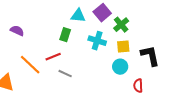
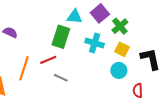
green rectangle: (65, 35) -> (61, 37), size x1.5
yellow square: (123, 47) -> (122, 49), turned 32
orange line: (30, 65) -> (24, 68), turned 65

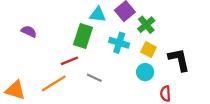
orange line: (24, 68) -> (54, 83), moved, turned 40
gray line: (61, 78) -> (94, 78), moved

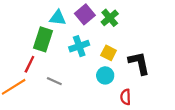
green cross: (146, 25) -> (110, 18), moved
cyan cross: (119, 43) -> (79, 46), turned -36
red line: (69, 61) -> (29, 64), turned -42

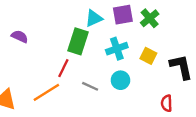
purple square: (85, 14) -> (123, 15), turned 30
cyan triangle: (58, 18) -> (94, 18), turned -30
cyan circle: (105, 75) -> (120, 80), moved

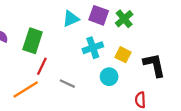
purple square: (123, 15) -> (99, 15), turned 30
green rectangle: (78, 41) -> (33, 41), moved
cyan circle: (120, 80) -> (109, 77), moved

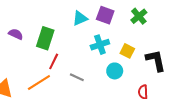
green cross: (124, 19) -> (139, 16), moved

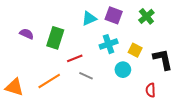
red line: (54, 61) -> (75, 58), moved, turned 42

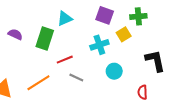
green cross: (146, 16) -> (138, 16), turned 35
cyan triangle: (89, 18) -> (65, 19), moved
yellow square: (135, 50) -> (124, 34), moved, turned 32

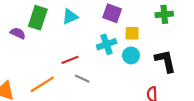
green cross: (138, 16) -> (164, 14), moved
yellow square: (124, 34) -> (132, 33), turned 32
green rectangle: (45, 39) -> (38, 18), moved
cyan circle: (114, 71) -> (131, 55), moved

